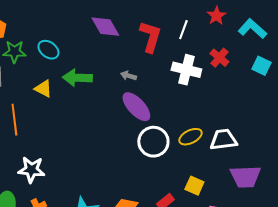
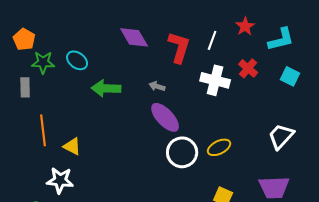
cyan L-shape: (252, 29) -> (281, 39), turned 124
yellow triangle: (43, 89) -> (72, 146), moved
white trapezoid: (223, 140) -> (281, 136), moved, turned -40

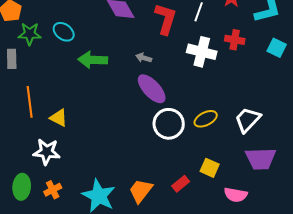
red cross: (248, 68) -> (235, 40), turned -30
white trapezoid: (281, 136) -> (248, 120), moved

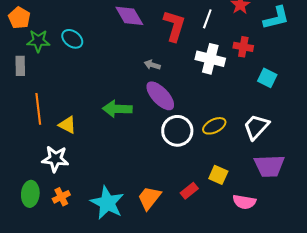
cyan square: (277, 48) -> (267, 78), moved
green arrow: (93, 60) -> (117, 109), moved

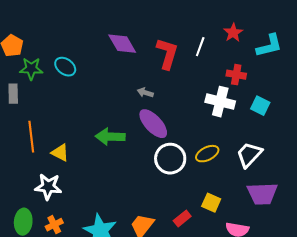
white cross: (210, 59) -> (220, 102), moved

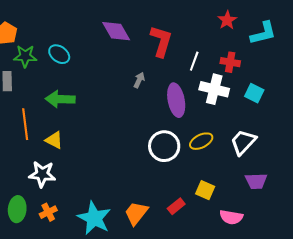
white line: (200, 47) -> (194, 61), moved
gray arrow: (145, 93) -> (139, 80), turned 98
purple ellipse: (153, 124) -> (176, 100), moved, turned 32
green arrow: (110, 137) -> (60, 99), moved
purple trapezoid: (262, 194) -> (256, 181), size x0.7

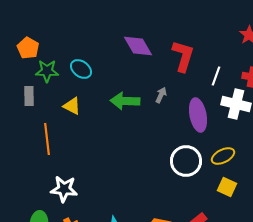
green arrow: (60, 99) -> (125, 101), moved
yellow triangle: (54, 140) -> (72, 106), moved
yellow square: (205, 190) -> (227, 187), moved

